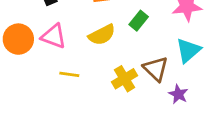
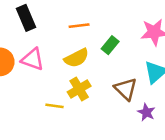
yellow line: (69, 74) -> (55, 106), moved
yellow cross: (125, 79) -> (79, 89), moved

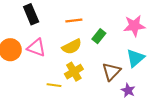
brown triangle: (126, 89) -> (111, 72), turned 30

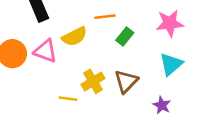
orange line: (74, 21) -> (105, 17), moved
yellow semicircle: (72, 47) -> (75, 36), moved
brown triangle: (111, 72) -> (126, 81), moved

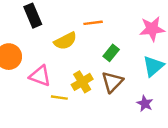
green rectangle: (125, 36) -> (111, 53), moved
pink triangle: (45, 51) -> (40, 76), moved

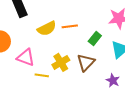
orange line: (93, 23) -> (70, 26), moved
green rectangle: (111, 53) -> (95, 38), moved

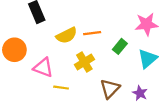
yellow cross: (61, 62) -> (84, 62), moved
brown triangle: (86, 62) -> (110, 89), moved

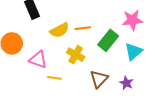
green rectangle: (120, 46) -> (108, 40), size x1.5
yellow cross: (84, 62) -> (76, 55), turned -30

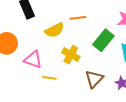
orange line: (83, 28) -> (78, 18), moved

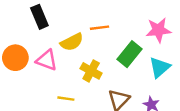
pink triangle: (33, 60) -> (47, 60), moved

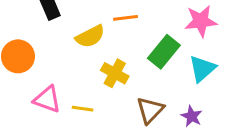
pink triangle: (47, 60) -> (47, 99), moved

